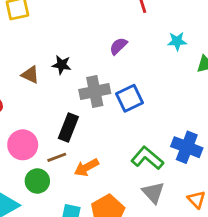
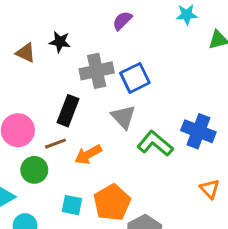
gray triangle: (153, 193) -> (123, 117), moved

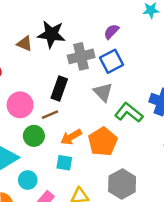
purple semicircle: (122, 21) -> (111, 32), moved
black star: (60, 42) -> (51, 34), size x1.6
orange arrow: (88, 155) -> (71, 137), moved
orange pentagon: (112, 203) -> (103, 142), moved

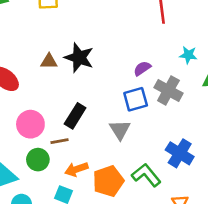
brown triangle: (25, 44) -> (49, 61), turned -35
gray cross: (81, 56) -> (168, 90), moved, turned 30
green L-shape: (129, 113) -> (146, 175), moved

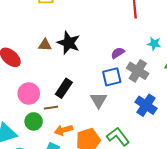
blue cross: (180, 153) -> (146, 105), moved

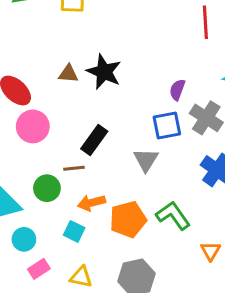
purple semicircle: (118, 53) -> (177, 90), turned -40
pink circle: (29, 93) -> (33, 126), moved

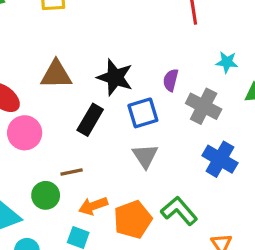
black star: (104, 72) -> (115, 77), moved
brown triangle: (68, 74) -> (56, 74), size x1.5
blue square: (167, 125) -> (143, 113), moved
black rectangle: (94, 140) -> (90, 120), moved

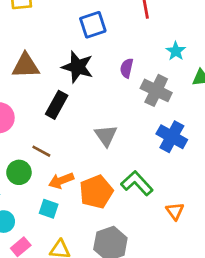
cyan star: (227, 62) -> (176, 51), turned 30
blue square: (143, 113) -> (93, 25), moved
brown line: (72, 172) -> (41, 151), turned 42

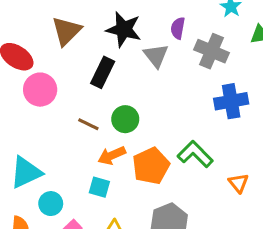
brown triangle: (26, 66) -> (66, 31), turned -40
gray triangle: (106, 136) -> (156, 56), moved
blue cross: (172, 137) -> (231, 101), turned -36
green circle: (19, 172) -> (125, 119), moved

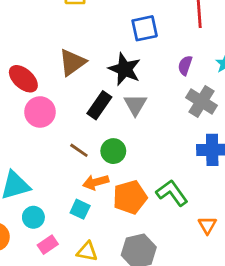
purple semicircle: (178, 28) -> (185, 65), moved
gray triangle: (156, 56) -> (135, 105), moved

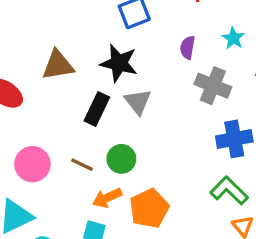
brown triangle: (72, 62) -> (58, 65), turned 36
pink circle: (40, 112) -> (32, 164), moved
green L-shape: (172, 193) -> (229, 191), moved

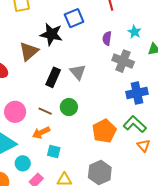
black star: (119, 63) -> (51, 34), moved
brown triangle: (58, 65) -> (29, 51), turned -30
orange arrow: (107, 198) -> (41, 133), moved
orange pentagon: (149, 208) -> (104, 131), moved

